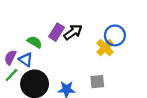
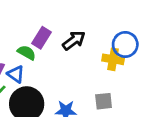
purple rectangle: (57, 32) -> (41, 38), moved
yellow cross: (105, 48) -> (113, 59), turned -35

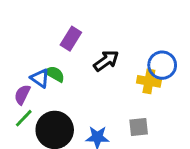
purple rectangle: (41, 38) -> (71, 39), moved
blue triangle: (16, 74) -> (40, 78), moved

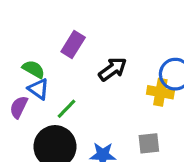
green semicircle: (55, 74) -> (34, 69), moved
green line: (24, 118) -> (67, 109), moved

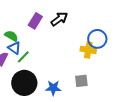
black arrow: (113, 69) -> (59, 19), moved
green line: (67, 109) -> (23, 57), moved

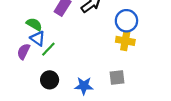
blue circle: (97, 39) -> (126, 21), moved
black circle: (24, 83) -> (50, 80), size x0.6

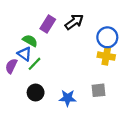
green semicircle: (34, 24) -> (30, 41), moved

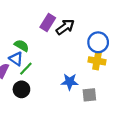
purple rectangle: (48, 24) -> (48, 23), moved
black circle: (36, 93) -> (21, 89), moved
blue star: (68, 98) -> (70, 82), moved

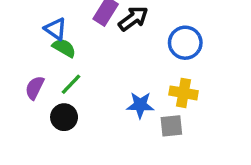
blue triangle: (16, 59) -> (55, 29), moved
yellow cross: (97, 61) -> (183, 93), moved

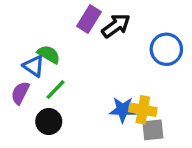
blue triangle: (55, 29) -> (34, 66), moved
yellow cross: (183, 93) -> (143, 110), moved

